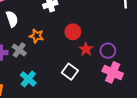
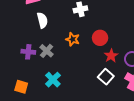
orange star: (36, 36) -> (73, 39), moved
white square: (70, 72) -> (106, 77), moved

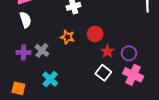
white semicircle: (42, 20) -> (25, 20), moved

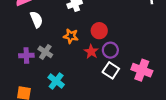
white semicircle: (25, 20) -> (36, 19), moved
red star: (107, 51) -> (91, 52), moved
purple circle: (129, 53) -> (110, 50), moved

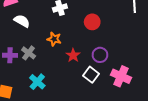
white semicircle: (36, 19) -> (22, 21), turned -42
red circle: (99, 31) -> (92, 22), moved
purple circle: (110, 50) -> (100, 55), moved

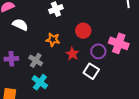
red circle: (92, 22) -> (83, 31), moved
gray cross: (29, 53) -> (36, 60), moved
pink cross: (121, 76) -> (119, 43), moved

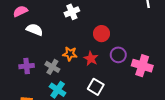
orange star: (53, 40) -> (70, 54), moved
pink cross: (119, 43) -> (142, 66), moved
white square: (91, 71) -> (96, 87), moved

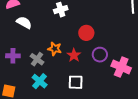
white square: (96, 87) -> (76, 82), turned -35

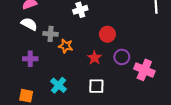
white semicircle: (24, 23) -> (29, 24), moved
orange star: (55, 49) -> (66, 46), moved
gray cross: (37, 59) -> (51, 34), moved, turned -32

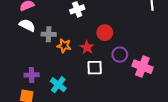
red star: (94, 58) -> (87, 47), moved
purple cross: (30, 59) -> (32, 75), moved
white square: (96, 86) -> (95, 68), moved

